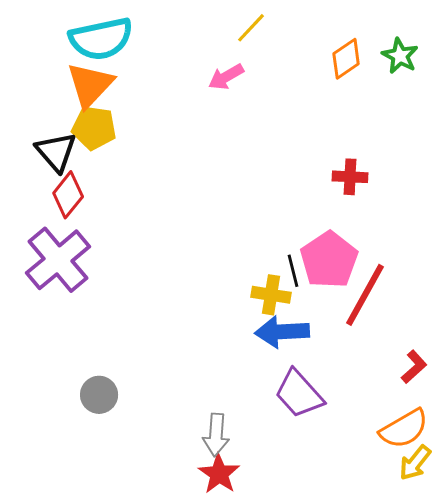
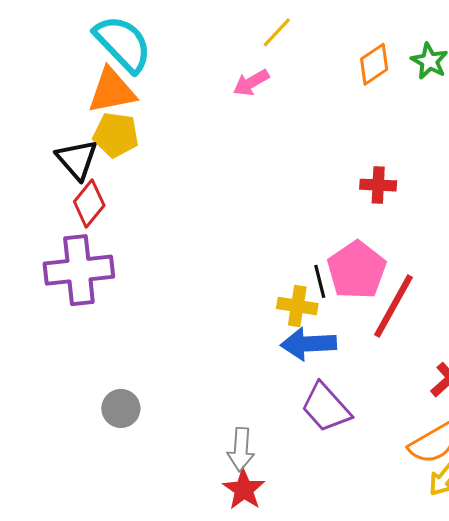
cyan semicircle: (101, 39) -> (123, 44), turned -122
orange triangle: (90, 85) -> (112, 91), turned 36
purple cross: (58, 260) -> (79, 270), turned 34

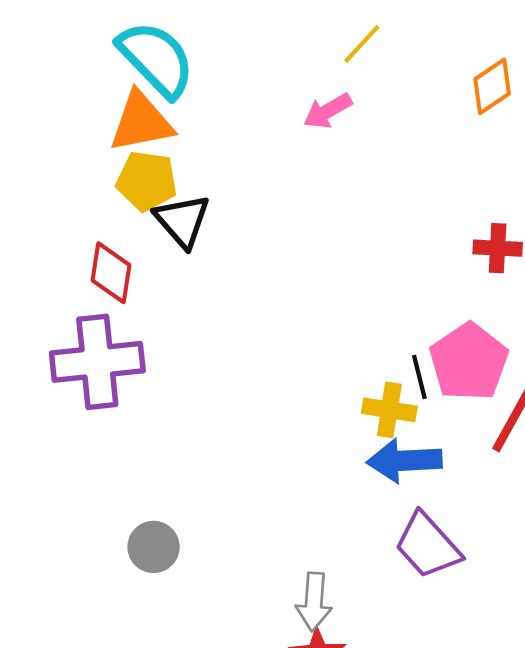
black triangle: (77, 159) -> (182, 221), moved
red diamond: (89, 204) -> (111, 273), turned -30

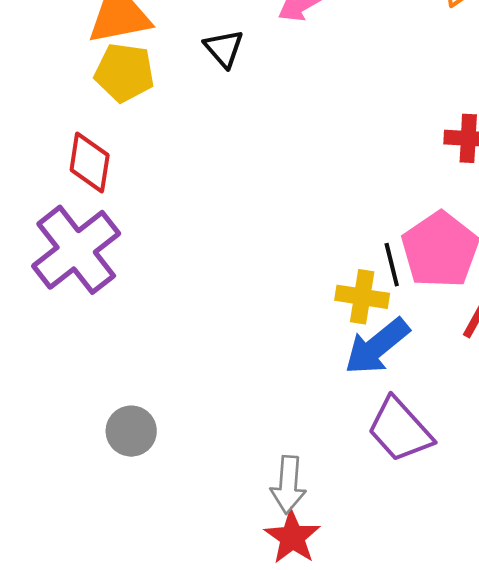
black triangle: (182, 221) -> (224, 48), moved, size x0.7
purple cross: (97, 362) -> (76, 250), turned -32
blue arrow: (404, 461) -> (377, 346), turned -36

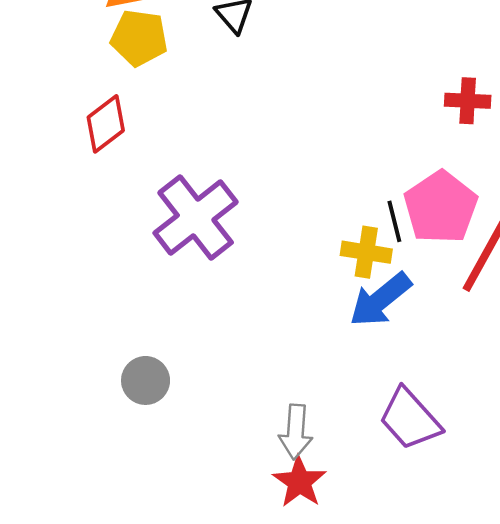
red diamond: (90, 163) -> (106, 124), turned 44
purple cross: (76, 250) -> (196, 218), moved
purple trapezoid: (400, 430) -> (410, 419), moved

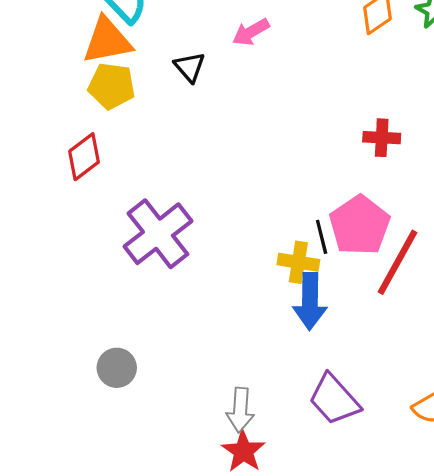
blue arrow: (380, 300) -> (310, 301), turned -50

